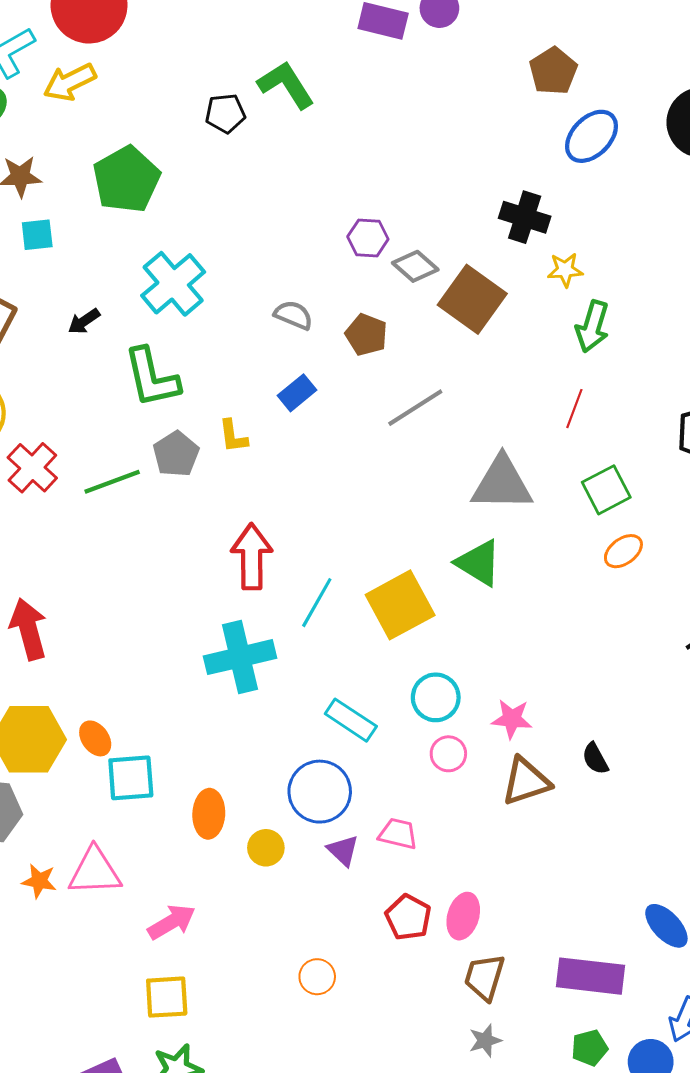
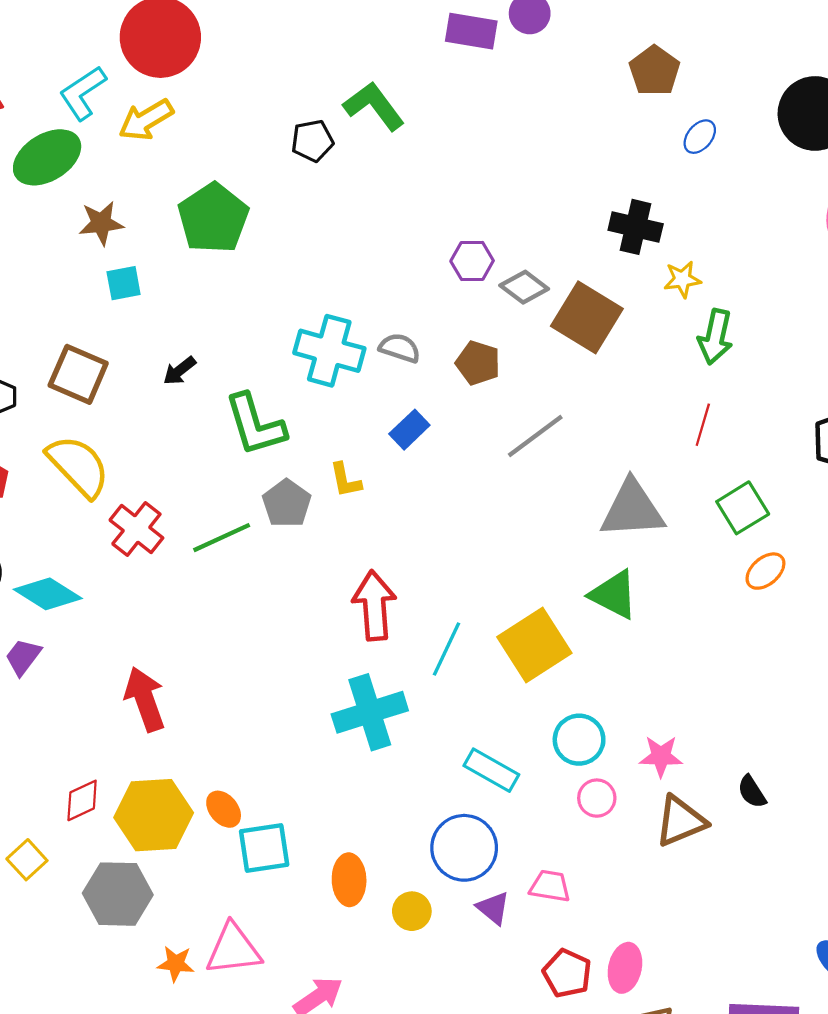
blue ellipse: (591, 136) -> (700, 137), size x0.6
cyan cross: (173, 284) -> (329, 351), moved, turned -30

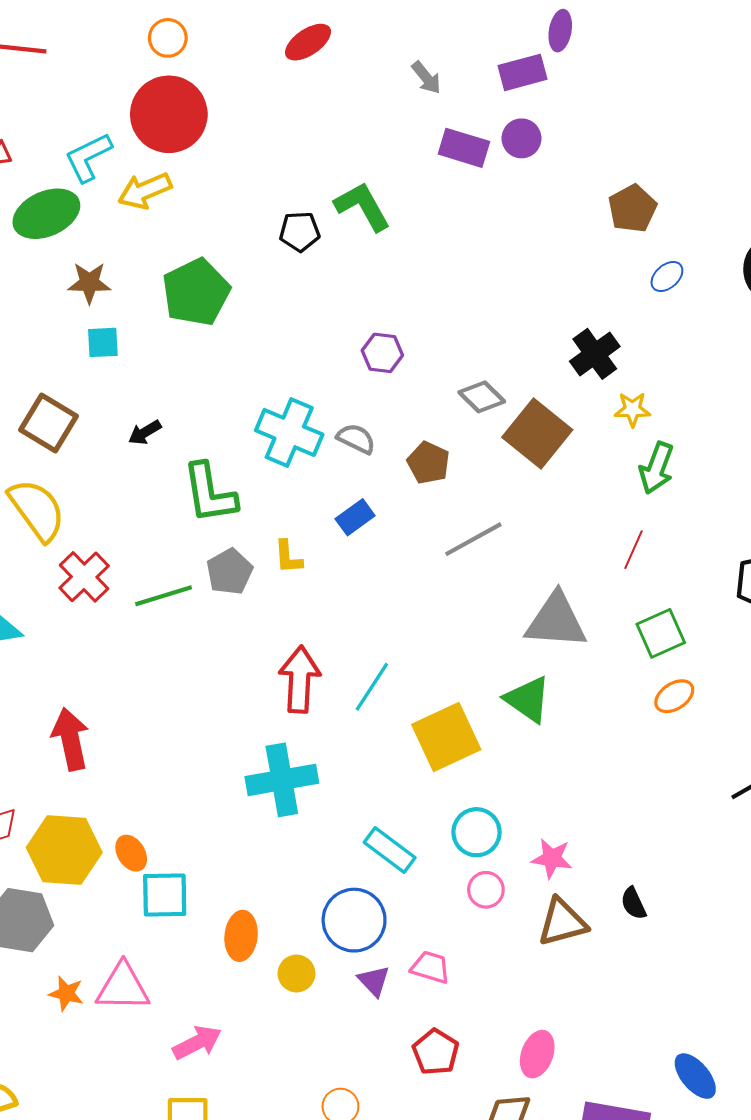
black cross: (636, 227) -> (595, 354), turned 33
purple hexagon: (472, 261) -> (382, 353), moved
cyan line: (446, 649) -> (372, 687), moved
pink ellipse: (625, 968) -> (537, 1054), moved

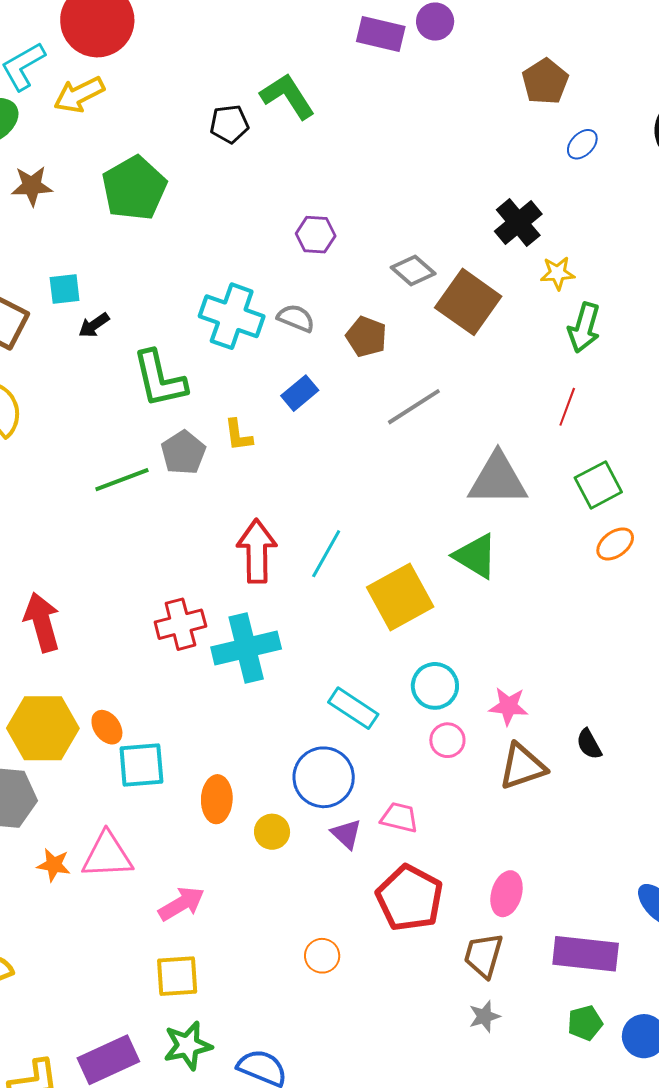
cyan square: (103, 342) -> (65, 289), moved
red cross: (84, 577) -> (180, 624), moved, turned 33
red pentagon: (436, 1052) -> (410, 898), size x1.5

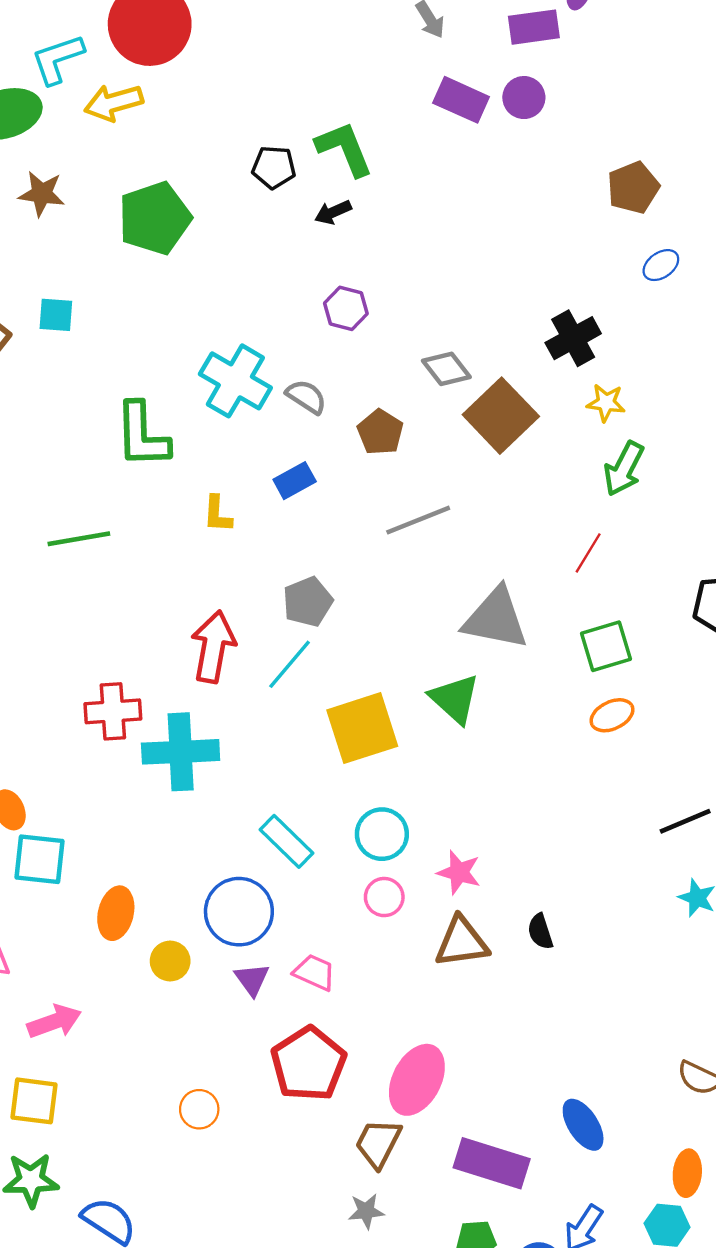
black arrow: (94, 325) -> (333, 212), moved
gray pentagon: (183, 453) -> (308, 602), moved
pink ellipse: (506, 894) -> (417, 1080), size x1.4

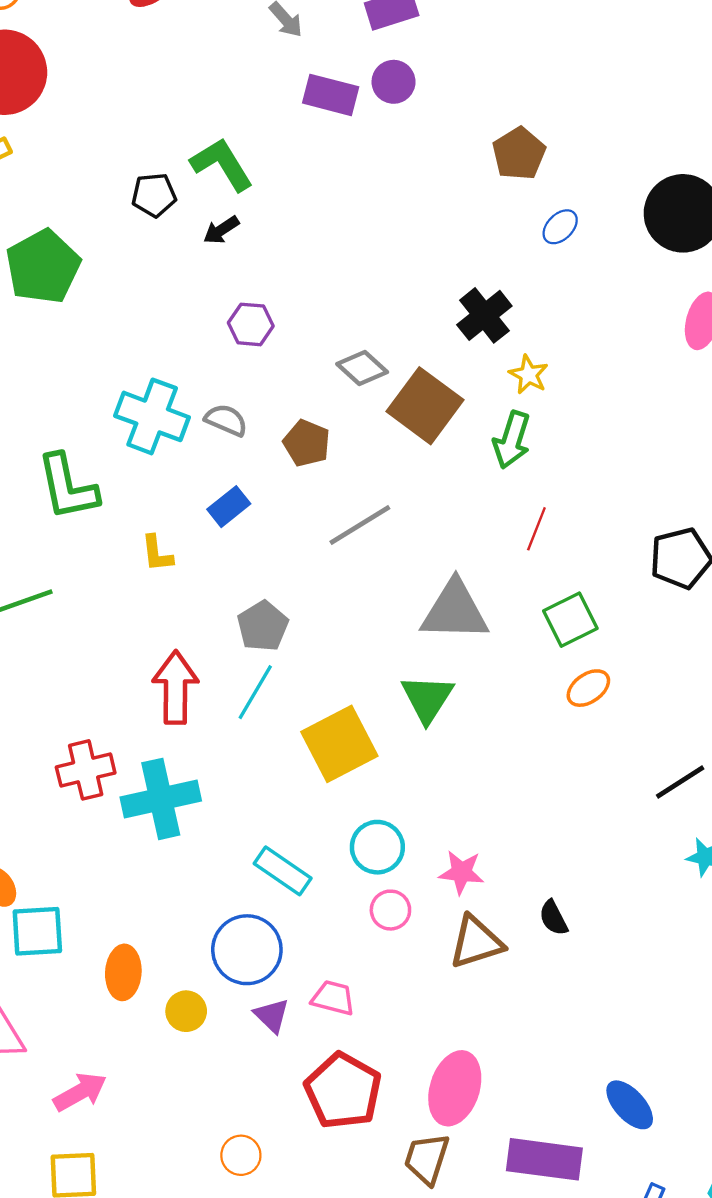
yellow star: (606, 403) -> (529, 375), turned 30
green arrow: (624, 469) -> (512, 440), moved
green triangle: (455, 699) -> (427, 699), turned 30

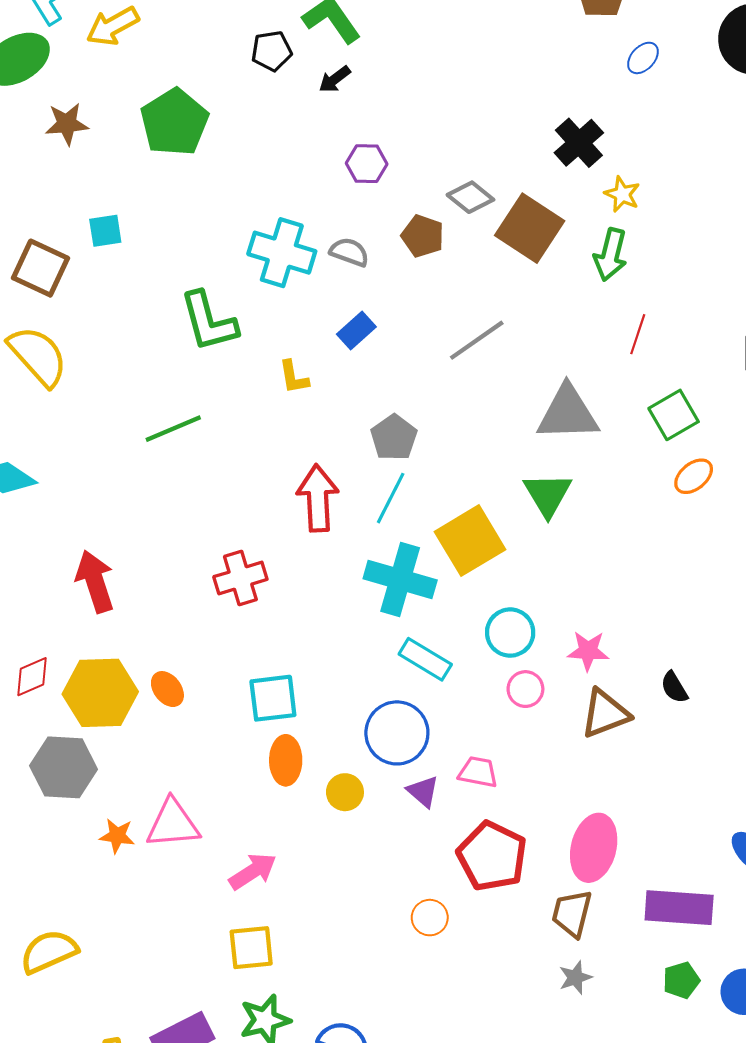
brown pentagon: (307, 443) -> (423, 236), moved
cyan cross: (161, 799) -> (400, 579), moved, turned 32
cyan square: (37, 931) -> (273, 698), moved
orange circle: (241, 1155) -> (430, 918), moved

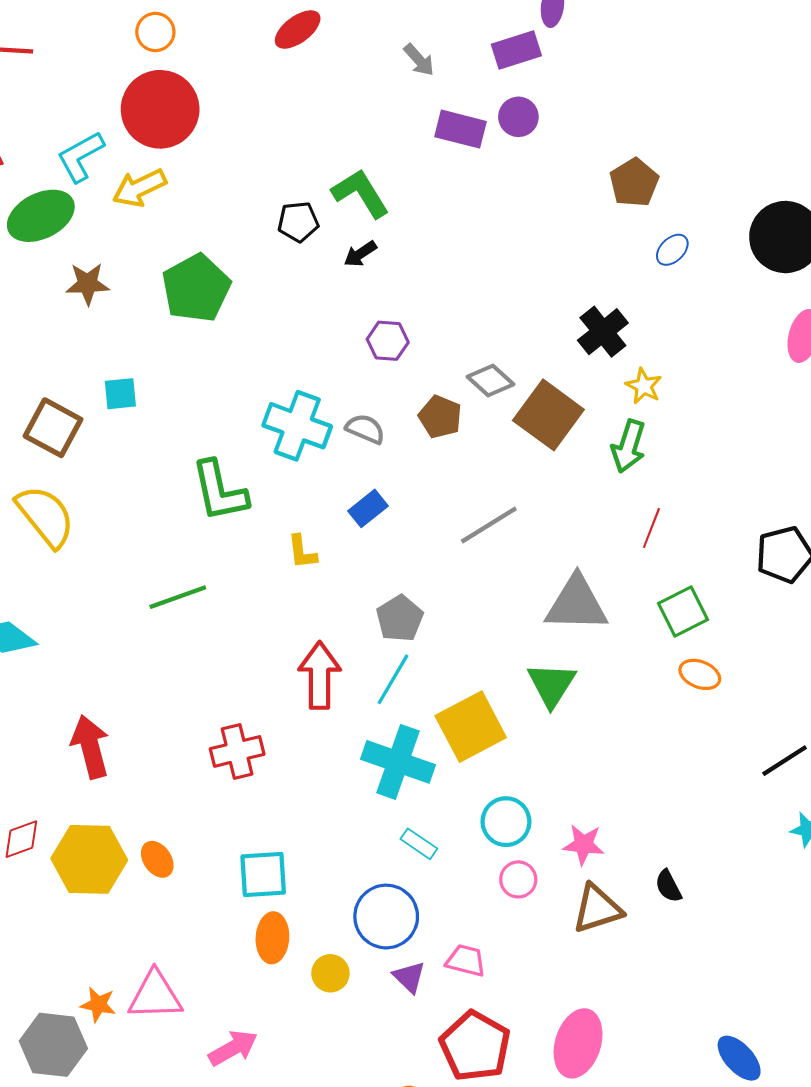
orange ellipse: (694, 476) -> (700, 674), turned 57
cyan rectangle: (425, 659) -> (419, 844), size x0.7
gray hexagon: (64, 767) -> (53, 1045), moved

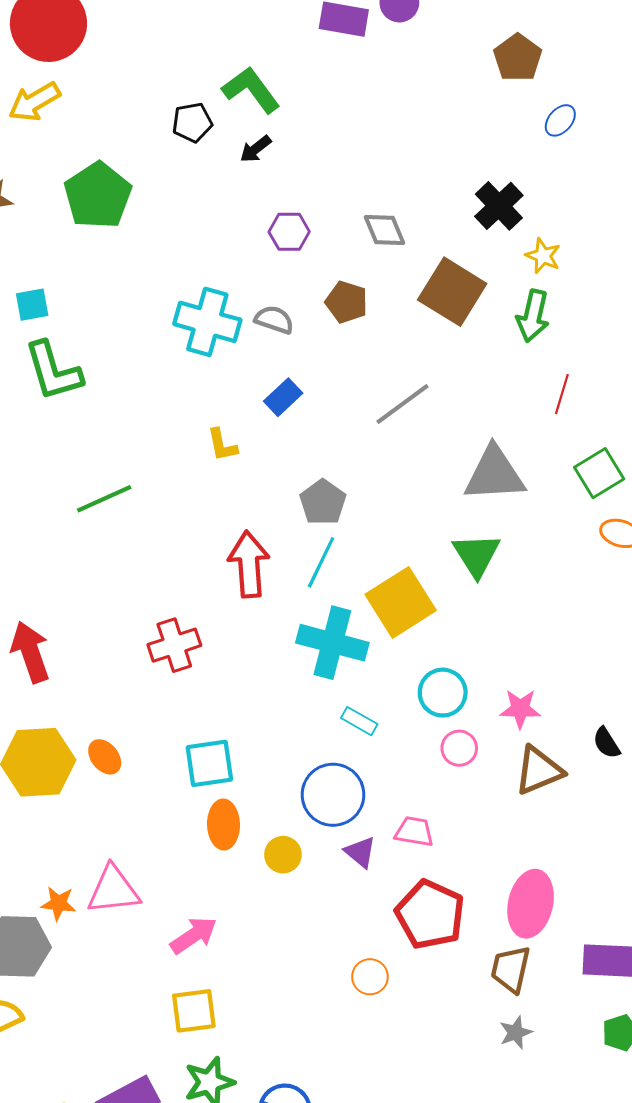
gray diamond: (490, 380) -> (384, 230), moved, turned 30
green L-shape: (220, 491) -> (53, 371), moved

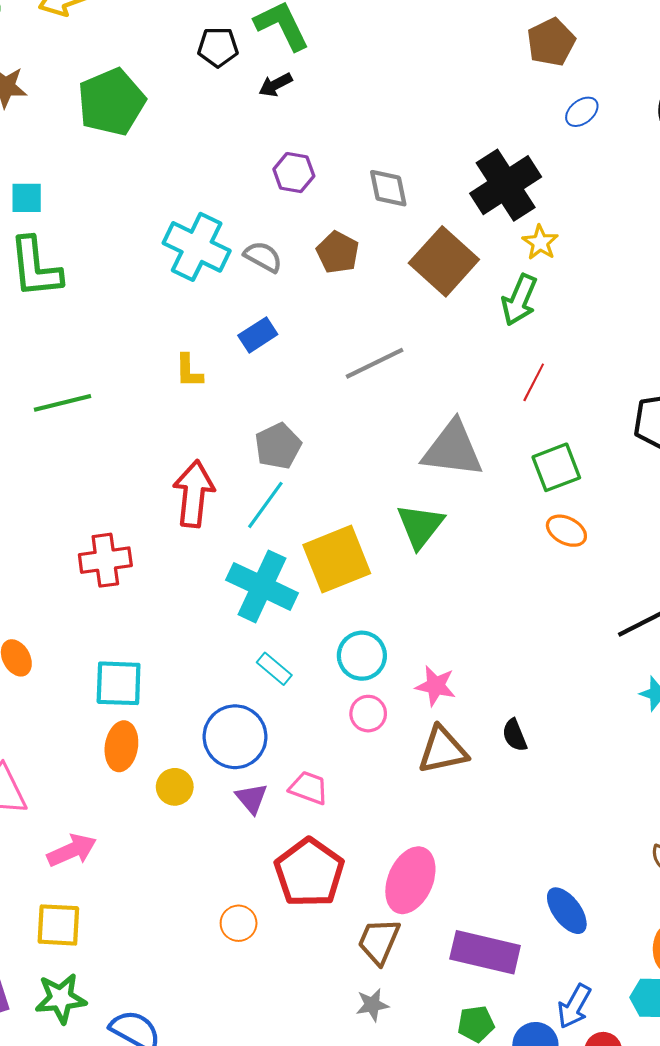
black cross: (499, 206) -> (506, 185), size x1.4

